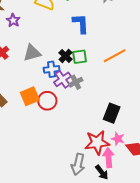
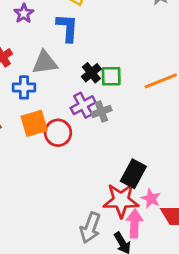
blue L-shape: (81, 24) -> (67, 28), moved
blue cross: (52, 69) -> (24, 87), moved
black rectangle: (112, 113) -> (133, 174), moved

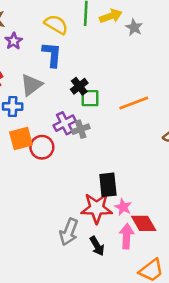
gray triangle: (45, 63) -> (31, 85), turned -30
black cross: (91, 73) -> (79, 86), moved
black rectangle: (133, 174) -> (108, 185), turned -35
pink arrow: (134, 224) -> (127, 236), moved

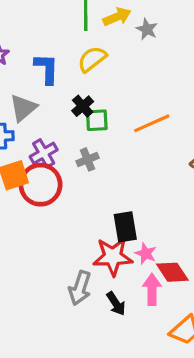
yellow semicircle: (56, 24) -> (92, 59), moved, turned -65
purple cross: (65, 123) -> (44, 153), moved
red circle: (42, 147) -> (41, 185), size x1.4

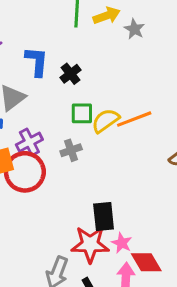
yellow semicircle: (92, 59) -> (106, 121), moved
black cross: (83, 106) -> (71, 74), moved

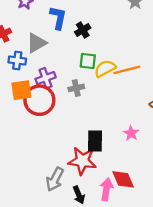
pink star: (122, 243) -> (131, 133), moved

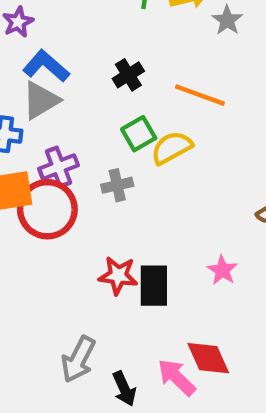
blue L-shape: (58, 18) -> (46, 66), moved, turned -60
green square: (88, 61) -> (139, 134), turned -36
orange line: (127, 70) -> (200, 95), moved, turned 35
red star: (82, 161) -> (118, 276), moved, size x0.7
pink arrow: (106, 189) -> (177, 377), turned -55

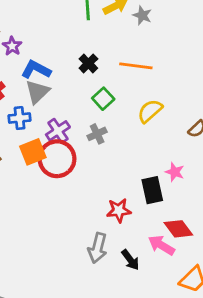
yellow semicircle: (172, 148) -> (150, 111), moved
red star: (118, 276) -> (119, 210), moved
black rectangle: (154, 286) -> (152, 190), moved

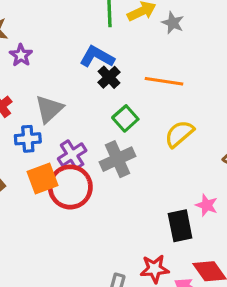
blue L-shape: (36, 70) -> (97, 57), moved
gray cross: (97, 134) -> (117, 159), size x1.5
red star: (119, 210) -> (155, 269), moved

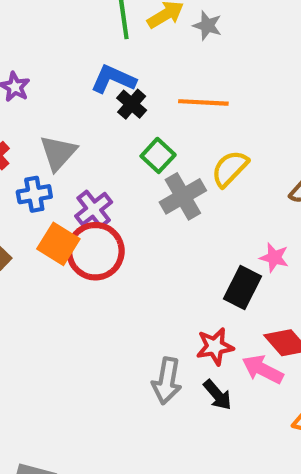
gray cross: (117, 159) -> (183, 196), moved
orange square: (42, 179) -> (58, 244), turned -32
black rectangle: (180, 226) -> (242, 287), turned 44

